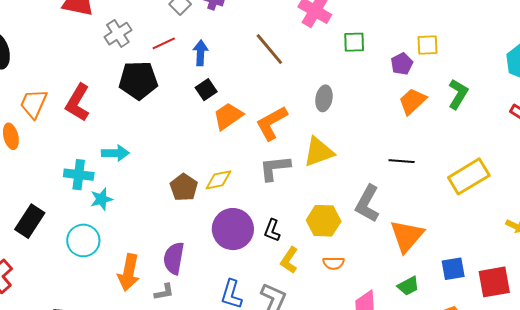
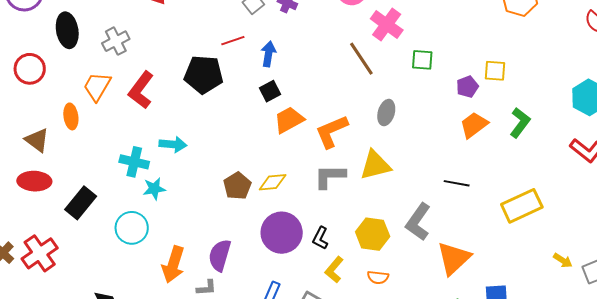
gray cross: (118, 34) -> (116, 41), moved
brown line: (269, 49) -> (361, 59), moved

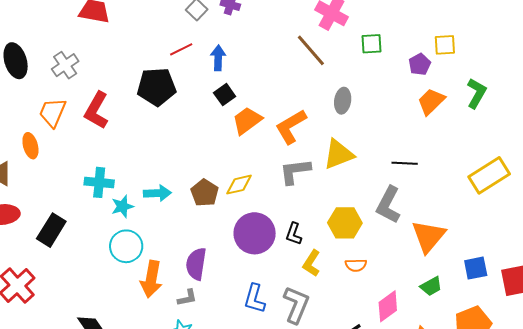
cyan arrow: (173, 144) -> (157, 193), moved
black line: (457, 183) -> (405, 163), moved
cyan circle: (132, 228) -> (126, 246), moved

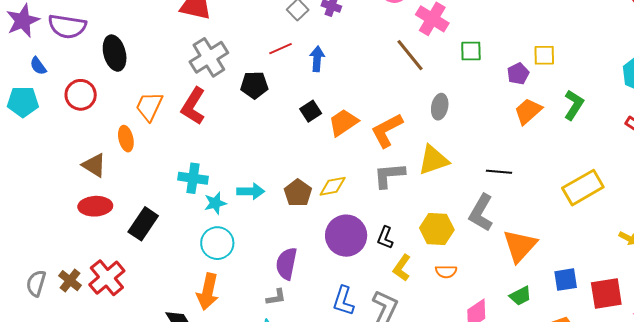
gray cross: (65, 65) -> (209, 57), moved, size x1.4
black pentagon: (157, 87) -> (254, 85), size x0.7
black square: (225, 95) -> (311, 111), moved
orange arrow: (151, 279) -> (208, 292), moved

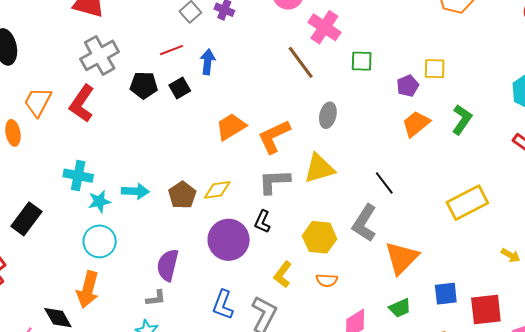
black square: (311, 111) -> (180, 88), moved
black line: (499, 172) -> (384, 183), turned 45
black L-shape: (385, 238) -> (262, 222), moved

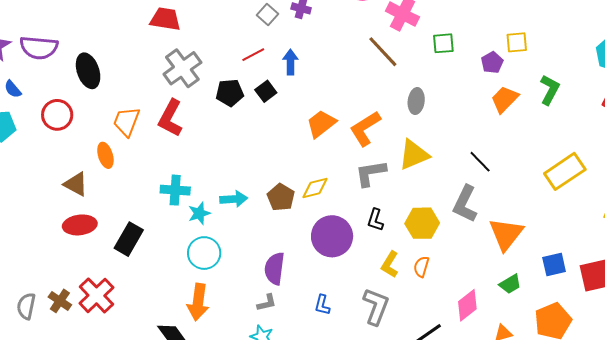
black L-shape: (262, 222) -> (375, 220), moved
orange semicircle: (327, 280) -> (421, 267), moved, turned 110
blue L-shape: (223, 305) -> (322, 305), moved, size x0.7

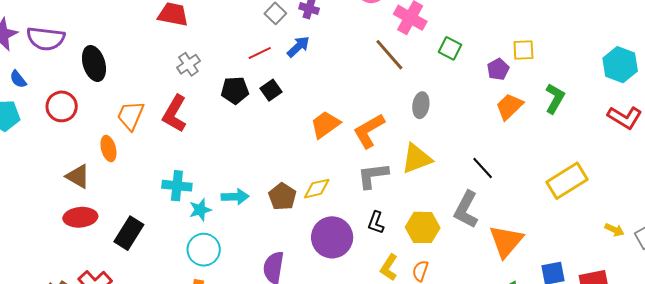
green square: (443, 43) -> (450, 48), turned 30
blue arrow: (290, 62) -> (298, 47), moved, turned 45
gray cross: (182, 68) -> (188, 64), size x0.6

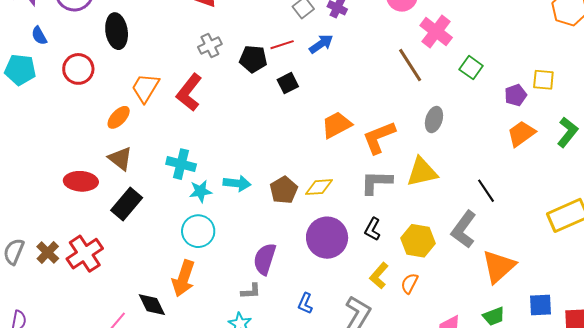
black pentagon: (235, 90) -> (253, 59), moved
orange ellipse: (108, 149) -> (119, 117), turned 50
brown triangle: (78, 176) -> (120, 159), moved

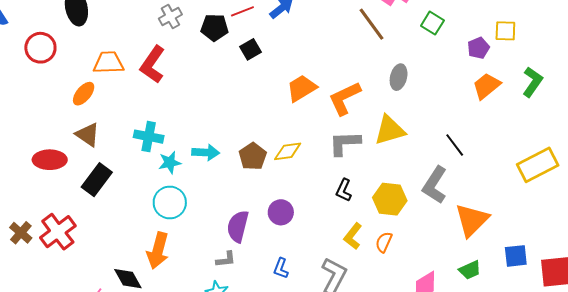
orange trapezoid: (145, 88) -> (109, 63), turned 60
purple circle: (327, 238) -> (281, 212), moved, size x0.6

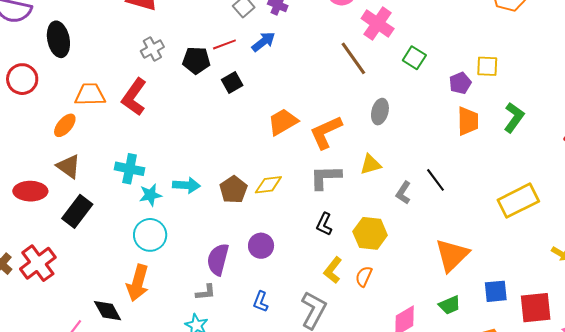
orange trapezoid: (487, 86) -> (468, 121), turned 128
yellow triangle: (390, 130) -> (371, 164), size x0.7
gray L-shape: (435, 185) -> (403, 193), moved, size x0.6

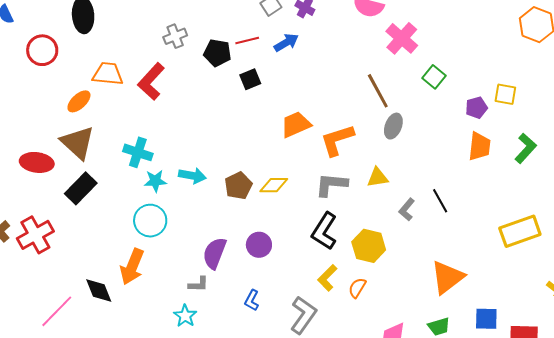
brown line: (353, 58) -> (378, 91), moved
brown triangle: (69, 166) -> (78, 143), size x1.4
black L-shape: (324, 224) -> (324, 231), size x1.6

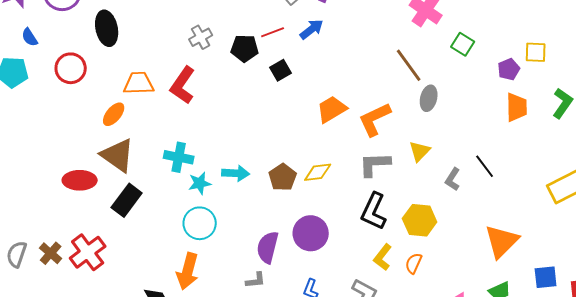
yellow triangle: (378, 177) -> (420, 151), turned -30
purple circle: (259, 245) -> (311, 233), size x1.4

